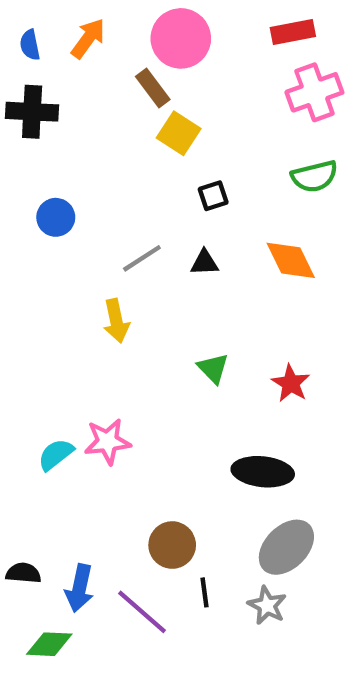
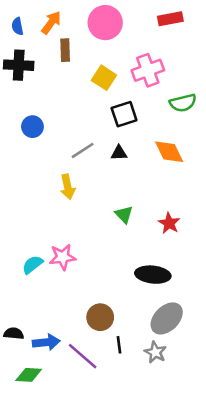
brown rectangle: (153, 88) -> (65, 50), moved, turned 35
pink cross: (314, 92) -> (148, 70), moved
black square: (213, 196) -> (124, 114), size x1.5
blue arrow: (79, 588) -> (46, 342), turned -108

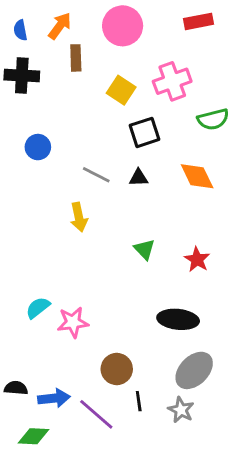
gray line: (83, 150) -> (96, 175), turned 60
pink star: (63, 257) -> (73, 322), moved

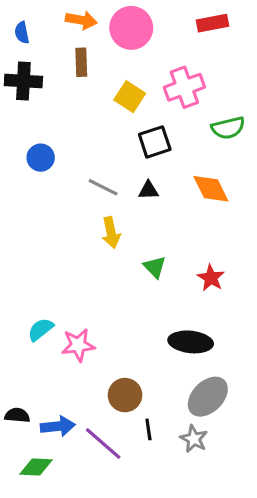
orange arrow: (60, 26) -> (81, 20), moved, turned 64
yellow arrow: (79, 217) -> (111, 233), moved

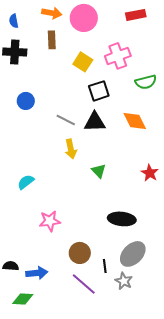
black triangle: (148, 190) -> (95, 122), size x1.6
red star: (211, 278) -> (150, 173), moved
cyan semicircle: (41, 329) -> (26, 182), moved
black line: (148, 429) -> (105, 266), moved
purple line: (103, 444) -> (84, 284), moved

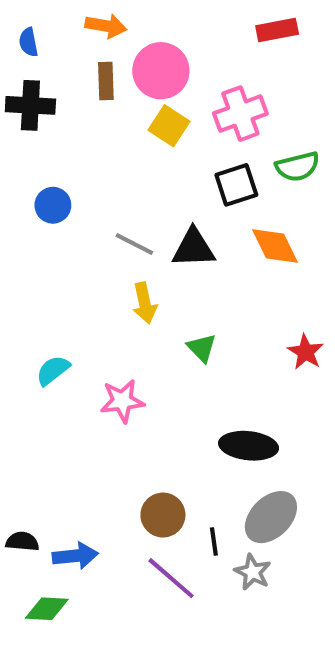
pink circle: (84, 18) -> (161, 71), moved
black square: (99, 91) -> (236, 185), moved
pink star: (50, 221) -> (122, 401), moved

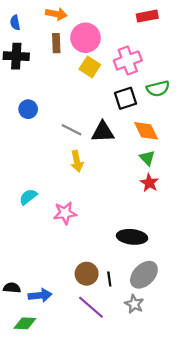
green triangle: (202, 348) -> (147, 158), moved
red star: (306, 352) -> (149, 183), moved
black line: (214, 542) -> (109, 279), moved

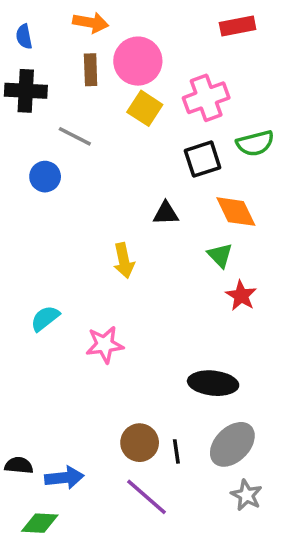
gray line: (71, 130) -> (75, 136), moved
black triangle: (103, 132) -> (166, 213), size x0.7
green triangle: (147, 158) -> (220, 255), moved
gray star: (134, 304) -> (246, 495), moved

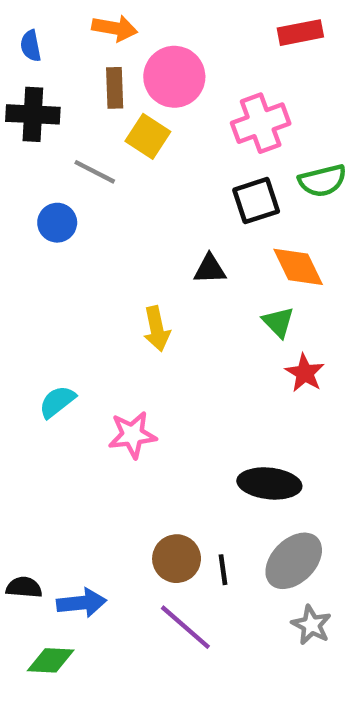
yellow square: (145, 108) -> (148, 136), moved

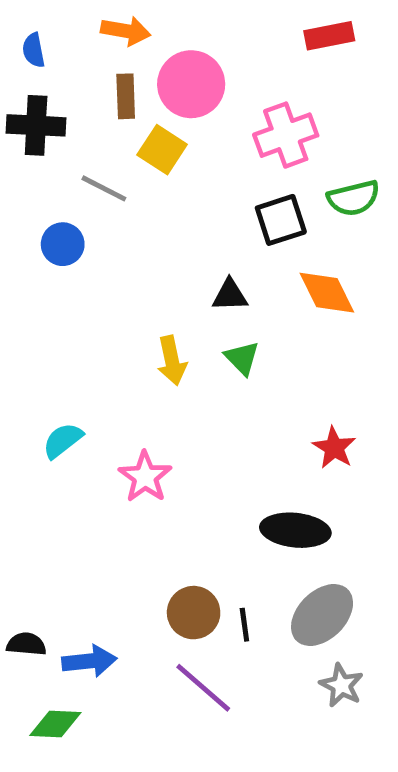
green triangle: (278, 322) -> (242, 358), moved
red star: (305, 373) -> (334, 448), moved
pink star: (132, 435) -> (145, 477), turned -30

